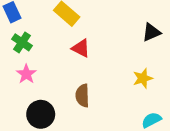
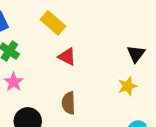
black triangle: (151, 32) -> (136, 54), moved, turned -30

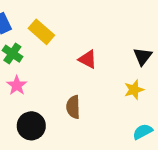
yellow rectangle: (53, 23) -> (41, 32), moved
red triangle: (67, 57) -> (88, 59), moved

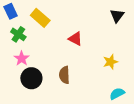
black triangle: (143, 56) -> (117, 16), moved
black circle: (31, 126) -> (31, 78), moved

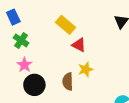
yellow rectangle: (40, 18) -> (66, 25), moved
yellow star: (110, 62) -> (86, 69), moved

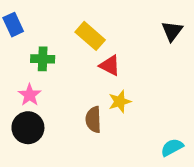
green cross: (21, 40) -> (43, 59), moved, turned -32
black circle: (34, 85) -> (28, 128), moved

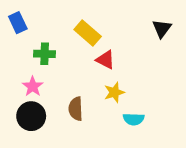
brown semicircle: (93, 120) -> (76, 109), moved
cyan semicircle: (172, 147) -> (134, 119), moved, turned -150

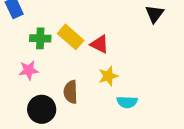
yellow rectangle: (88, 33) -> (71, 37), moved
pink star: (33, 86) -> (29, 70), turned 30
black circle: (31, 116) -> (42, 109), moved

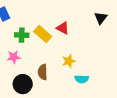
red triangle: (100, 44) -> (63, 28), moved

